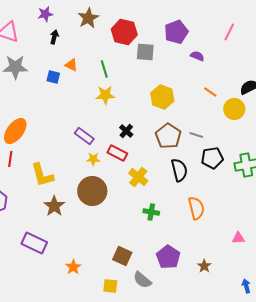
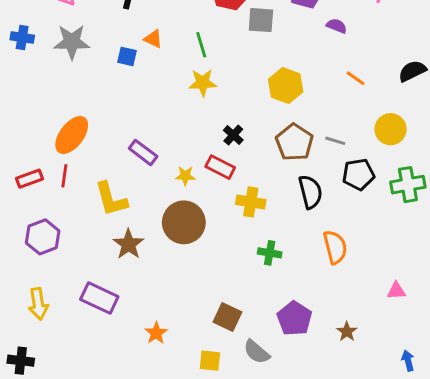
yellow circle: (234, 109) -> (390, 129), moved
purple rectangle: (84, 136) -> (143, 152), moved
yellow cross: (138, 177) -> (251, 202), turned -30

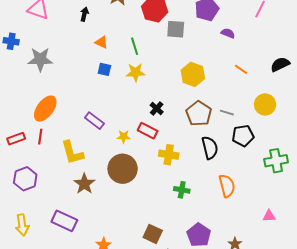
gray star: (72, 42) -> (40, 59), moved
blue square: (127, 56) -> (104, 69), moved
green cross: (408, 185) -> (276, 161), moved

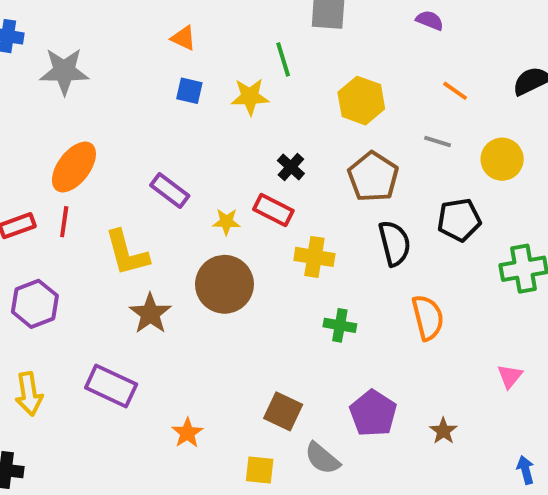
green line: (135, 46) -> (283, 59), moved
gray line: (227, 113) -> (438, 142), moved
pink triangle: (269, 216) -> (510, 376), turned -48

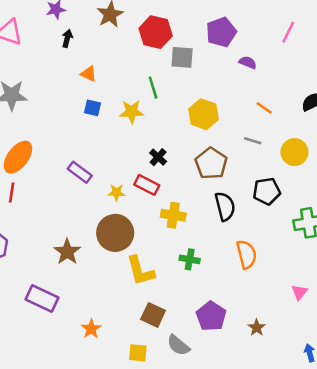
yellow L-shape: (127, 253) -> (140, 271), moved

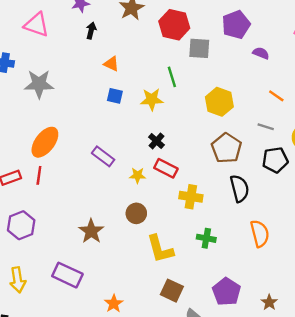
black cross: (158, 157) -> (156, 141), moved
black pentagon: (267, 191) -> (275, 160), moved
brown circle: (115, 233) -> (136, 213), size x0.6

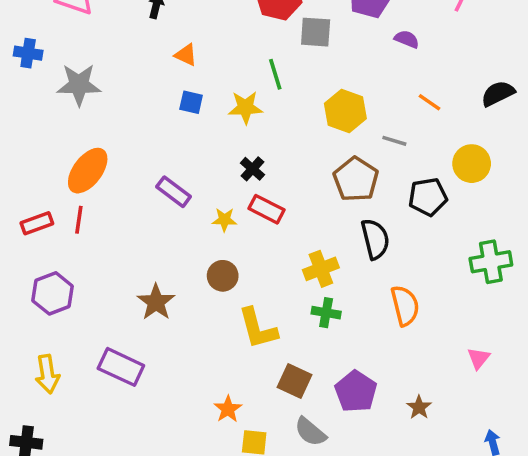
gray line: (266, 127) -> (394, 141), moved
yellow cross: (191, 197) -> (321, 269), moved, turned -30
brown square: (172, 291) -> (295, 381), moved
orange star: (114, 304) -> (228, 409), moved

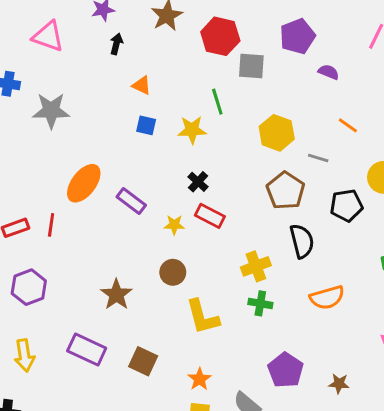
orange ellipse: (88, 171) -> (84, 183), moved
orange semicircle: (405, 306) -> (327, 298), turned 88
brown square: (295, 381) -> (143, 361), moved
brown star: (419, 407) -> (339, 384), turned -30
orange star: (228, 409) -> (199, 379), moved

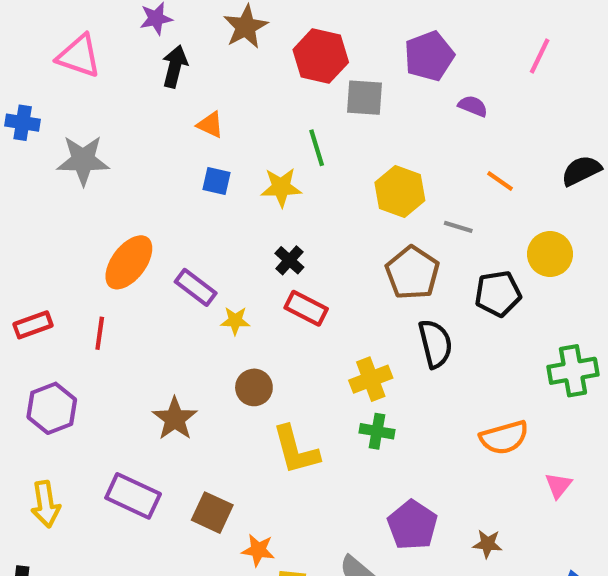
black arrow: (116, 44) -> (175, 66), size x1.4
red line: (51, 225) -> (100, 333), moved
yellow star: (174, 225) -> (235, 321), moved
orange semicircle: (327, 298) -> (504, 438), moved
orange star: (199, 379) -> (258, 550), moved, turned -30

